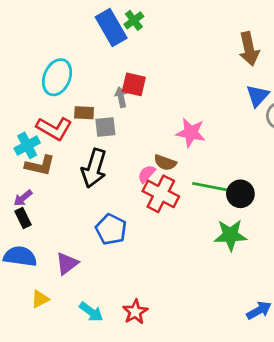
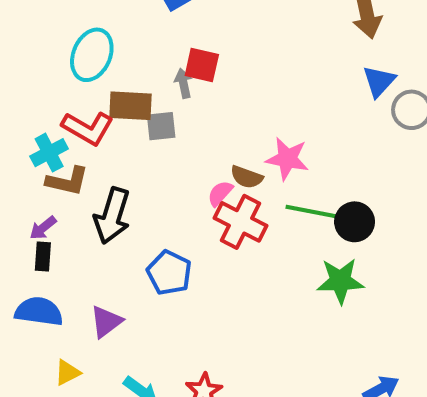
brown rectangle: (84, 113) -> (131, 106), size x1.5
pink star: (191, 133) -> (287, 159), moved
black arrow: (94, 168) -> (112, 216), moved
black rectangle: (23, 218) -> (43, 256), turned 30

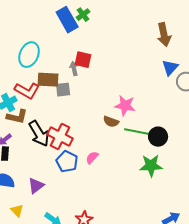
brown semicircle: (247, 177) -> (111, 122), moved
pink semicircle: (220, 193) -> (92, 158), moved
black arrow: (112, 216) -> (39, 134), turned -48
red cross: (240, 222) -> (60, 137), moved
yellow triangle: (67, 373) -> (17, 211), turned -48

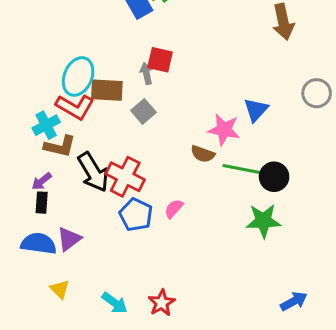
cyan ellipse: (29, 55) -> (78, 76), moved
blue triangle: (170, 68) -> (256, 110), moved
gray square: (63, 90) -> (143, 111), moved, turned -35
purple triangle: (36, 186) -> (69, 239), moved

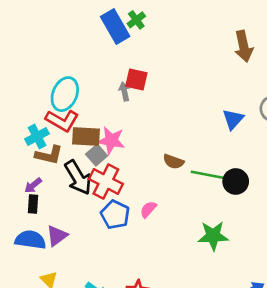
brown rectangle: (107, 90) -> (86, 136), moved
blue triangle: (256, 110) -> (233, 119), moved
gray square: (143, 111) -> (97, 155), moved
pink star: (224, 130) -> (111, 140), moved
green star: (263, 221) -> (213, 236), moved

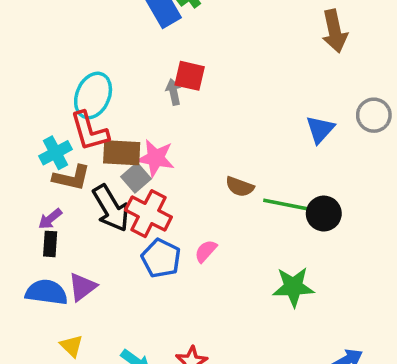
red L-shape: (62, 121) -> (89, 131), turned 44

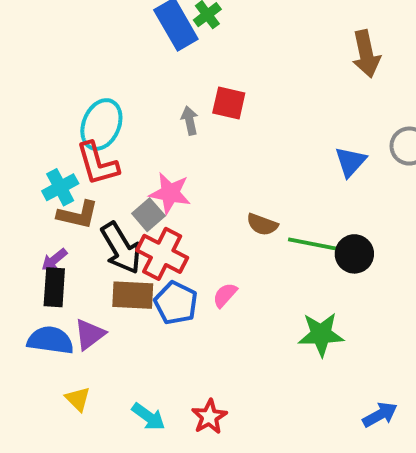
red square: (190, 76) -> (229, 103), moved
brown rectangle: (122, 153) -> (133, 295), moved
black rectangle: (50, 244) -> (54, 287), size x1.4

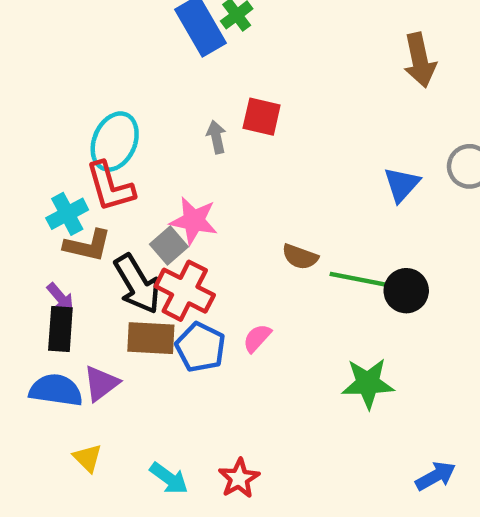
purple arrow: (54, 260) -> (60, 297), turned -92

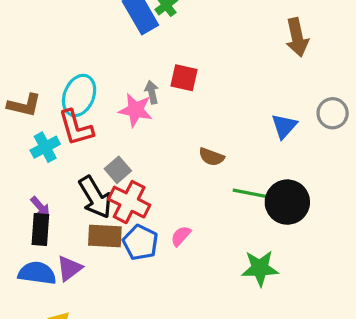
pink star: (194, 221) -> (136, 110), moved
brown L-shape: (88, 245) -> (24, 105), moved
brown semicircle: (300, 257) -> (211, 157), moved
black circle: (406, 291) -> (287, 202), size x1.4

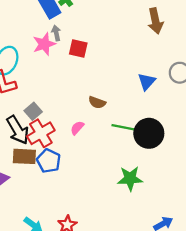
gray arrow: (152, 92) -> (56, 33), moved
pink star: (136, 110) -> (44, 44), moved, turned -30
red cross: (129, 202) -> (41, 133), turned 32
pink semicircle: (181, 236) -> (77, 128), moved

